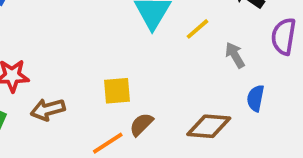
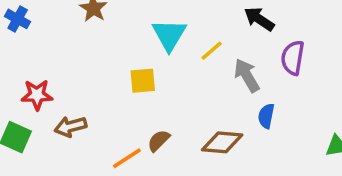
gray arrow: (235, 55) -> (247, 75), size x1.4
yellow square: (117, 91) -> (143, 81), moved

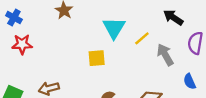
red star: (37, 95) -> (22, 44), moved
blue semicircle: (266, 116) -> (190, 81), moved, turned -35

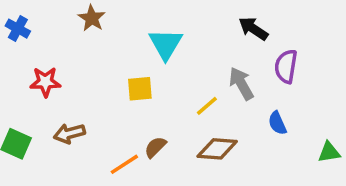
yellow line: (142, 38) -> (207, 106), moved
red star: (22, 44) -> (45, 82), moved

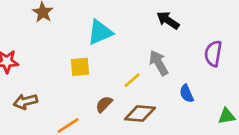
cyan triangle: (166, 44) -> (100, 32), turned 36
purple semicircle: (286, 66) -> (213, 54), moved
brown semicircle: (155, 147) -> (104, 104), moved

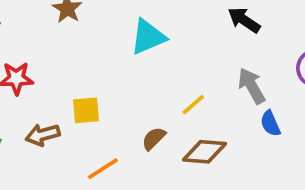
gray arrow: (159, 63) -> (252, 86), moved
yellow square: (80, 67) -> (86, 110), moved

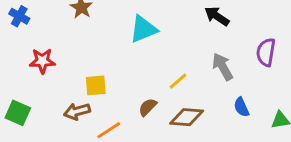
blue semicircle: (270, 123) -> (241, 107), moved
brown arrow: (43, 135) -> (77, 111), moved

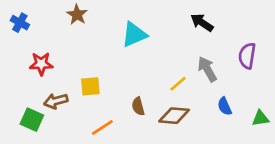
yellow line: (178, 81) -> (178, 84), moved
brown semicircle: (148, 107) -> (138, 106), turned -60
brown arrow: (77, 111) -> (56, 101), moved
green square: (18, 113) -> (32, 120), moved

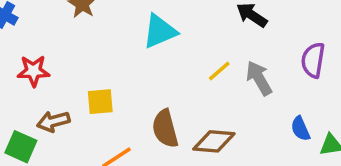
yellow line: (178, 84) -> (219, 71), moved
brown semicircle: (138, 106) -> (165, 129), size x1.5
blue semicircle: (225, 106) -> (300, 129), moved

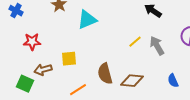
cyan triangle: (160, 31) -> (87, 20), moved
blue semicircle: (300, 129) -> (173, 81), moved

